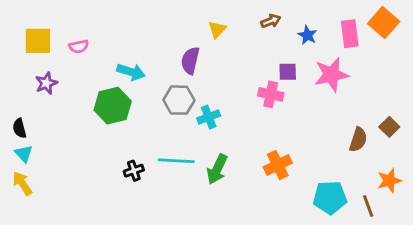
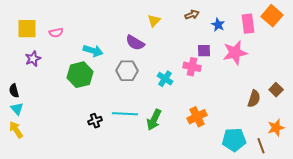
purple semicircle: (190, 61) -> (135, 43), turned -72
cyan cross: (209, 117) -> (165, 79), moved, turned -35

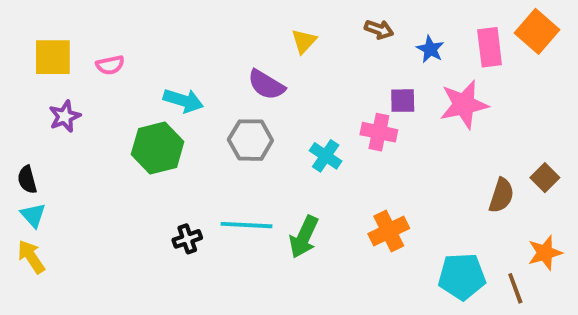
brown arrow: (192, 15) -> (379, 29), turned 40

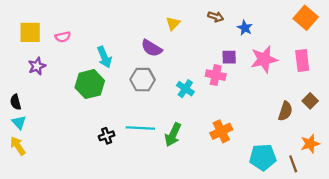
pink rectangle: (490, 47) -> (302, 60), moved
cyan arrow: (183, 101) -> (104, 57), turned 50

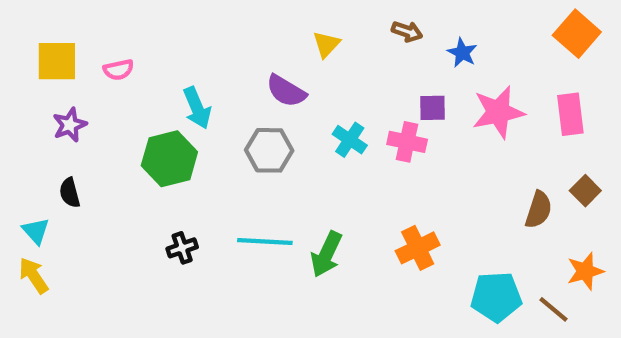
cyan cross: (185, 89) -> (350, 140), moved
black semicircle: (16, 102) -> (70, 193), moved
black cross: (107, 136) -> (182, 248), moved
brown line: (293, 164) -> (553, 309), turned -30

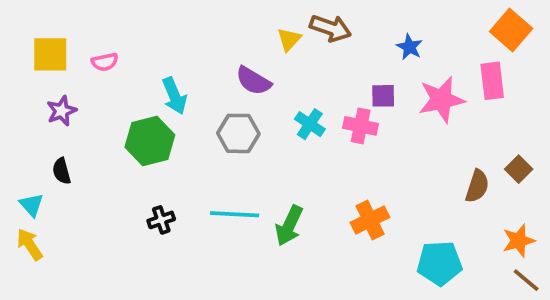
brown arrow: (407, 31) -> (330, 28), moved, size x1.5
pink rectangle: (570, 114) -> (492, 81), moved
brown line: (553, 309) -> (526, 280), moved

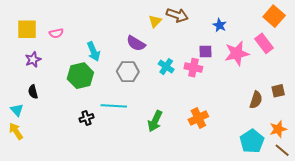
pink rectangle: (492, 81) -> (264, 43), turned -30
brown square: (519, 169) -> (278, 91), turned 32
cyan line: (235, 214) -> (114, 106), moved
cyan pentagon: (440, 263) -> (252, 141), moved, turned -30

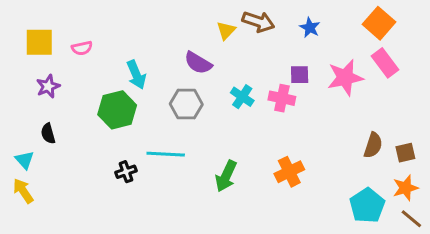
orange square: (274, 16) -> (379, 23), moved
blue star: (220, 25) -> (310, 28), moved
brown square: (278, 91) -> (405, 153), moved

